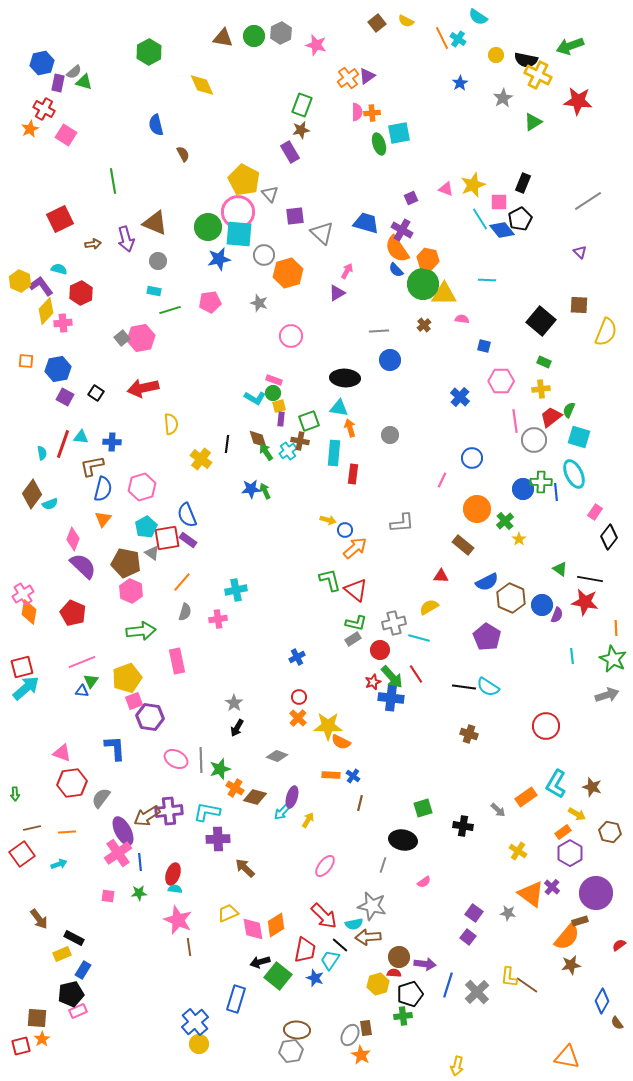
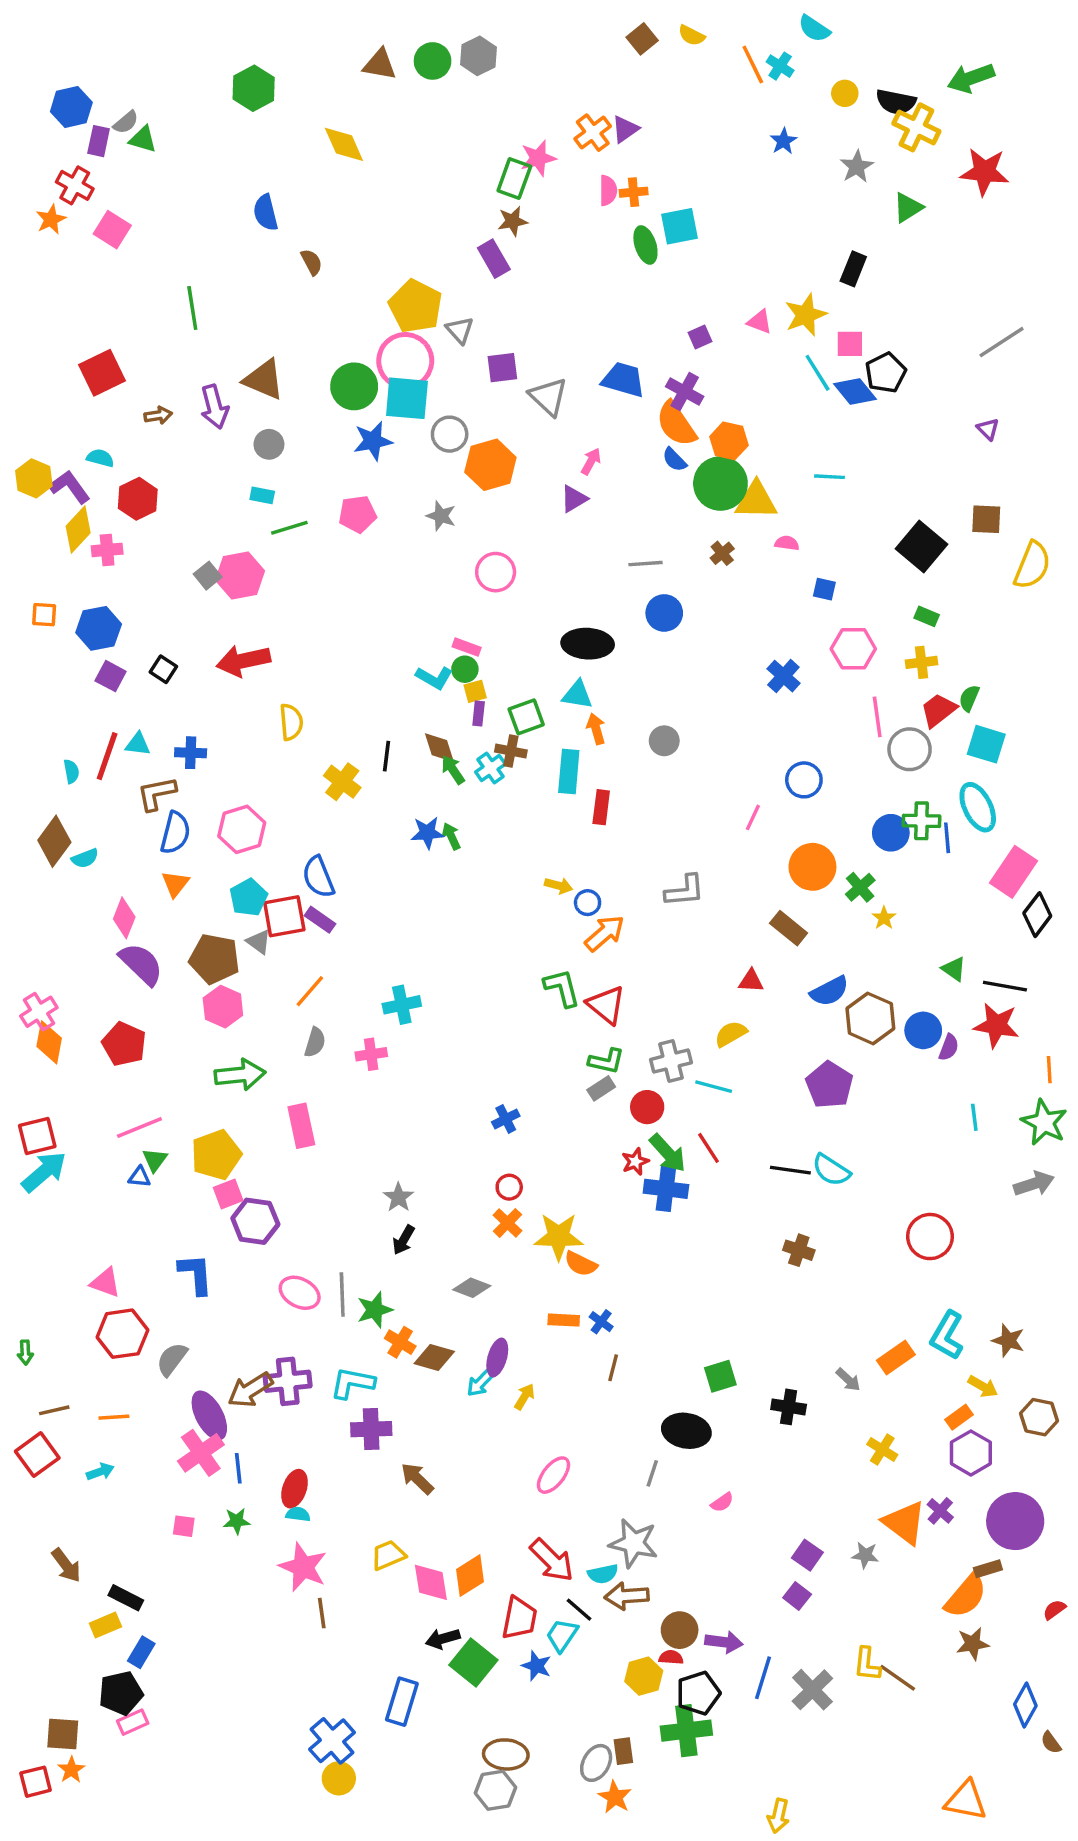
pink star: (316, 45) -> (538, 158), moved, turned -30
black rectangle: (523, 183) -> (853, 269), moved
pink rectangle: (595, 512) -> (1013, 872), size x1.8
green cross: (403, 1016) -> (686, 1731), size x1.6

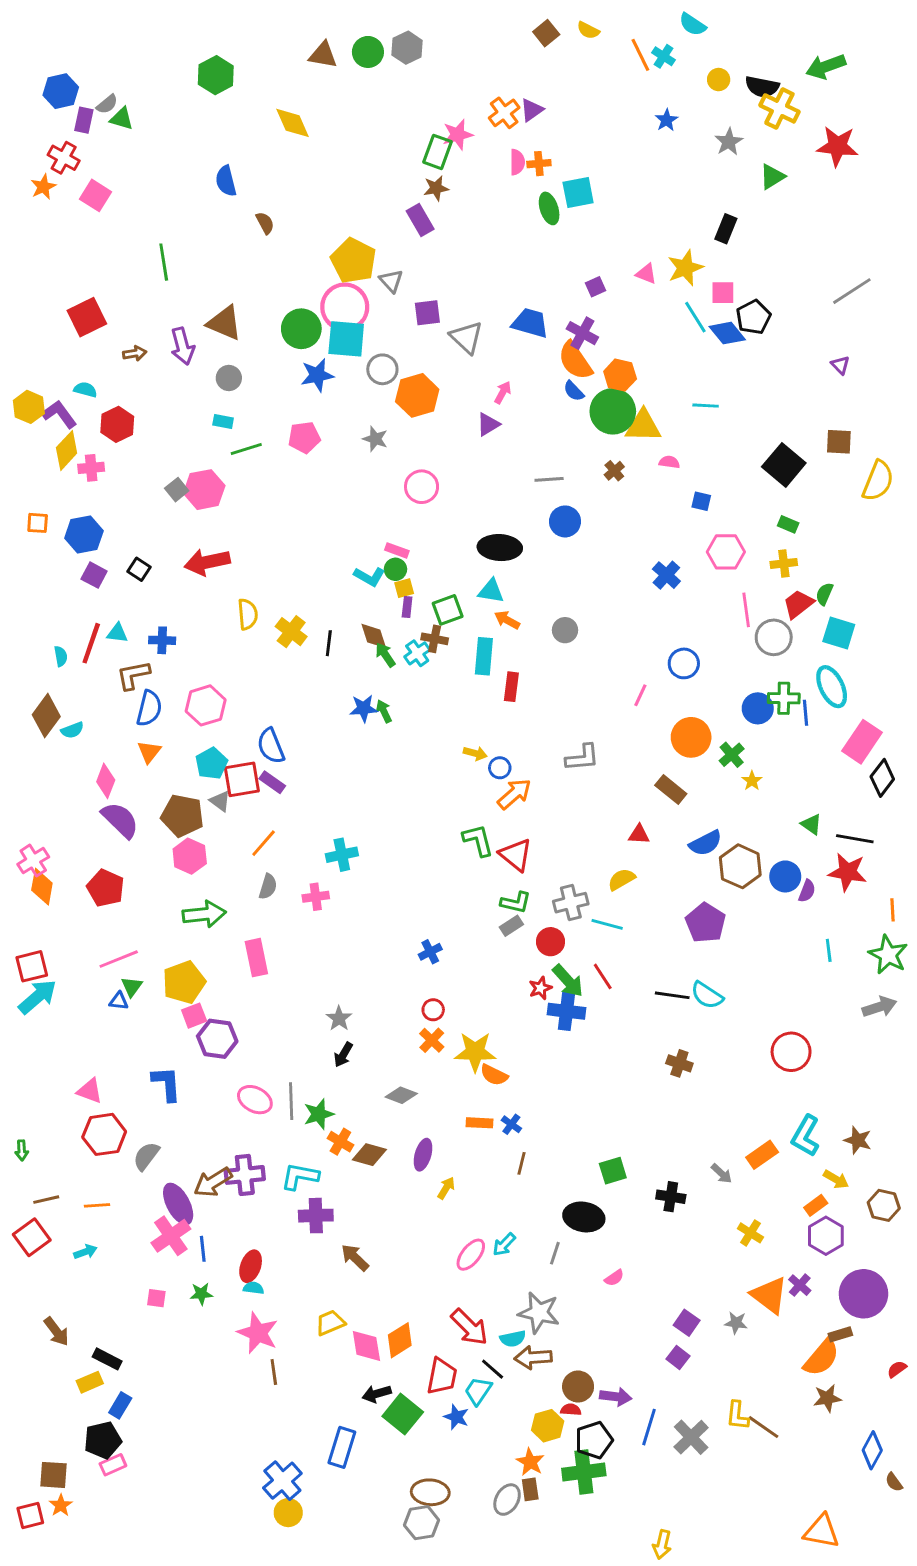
orange arrow: (596, 729) -> (507, 620), turned -45
yellow cross: (342, 782) -> (291, 632), moved
cyan arrow: (480, 1383) -> (504, 1245), moved
orange star: (615, 1797) -> (530, 1462), moved

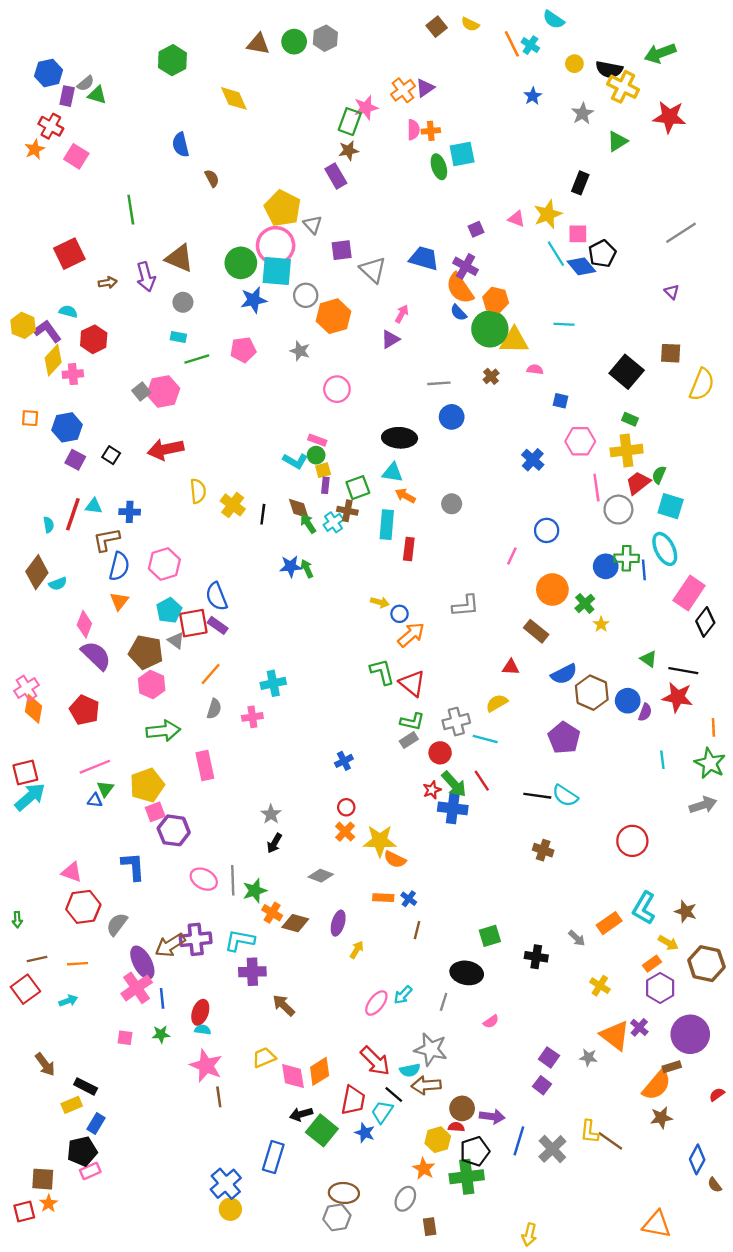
yellow cross: (784, 563) -> (627, 451), size x1.5
brown hexagon: (884, 1205) -> (706, 964), size x1.4
brown rectangle: (530, 1489) -> (430, 1227), moved

